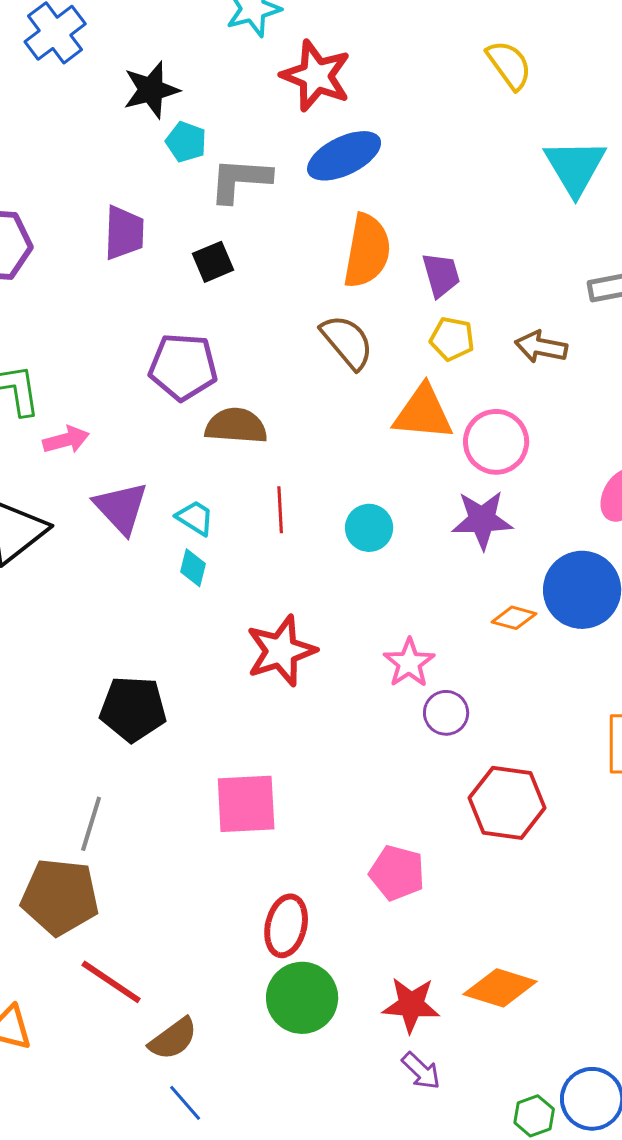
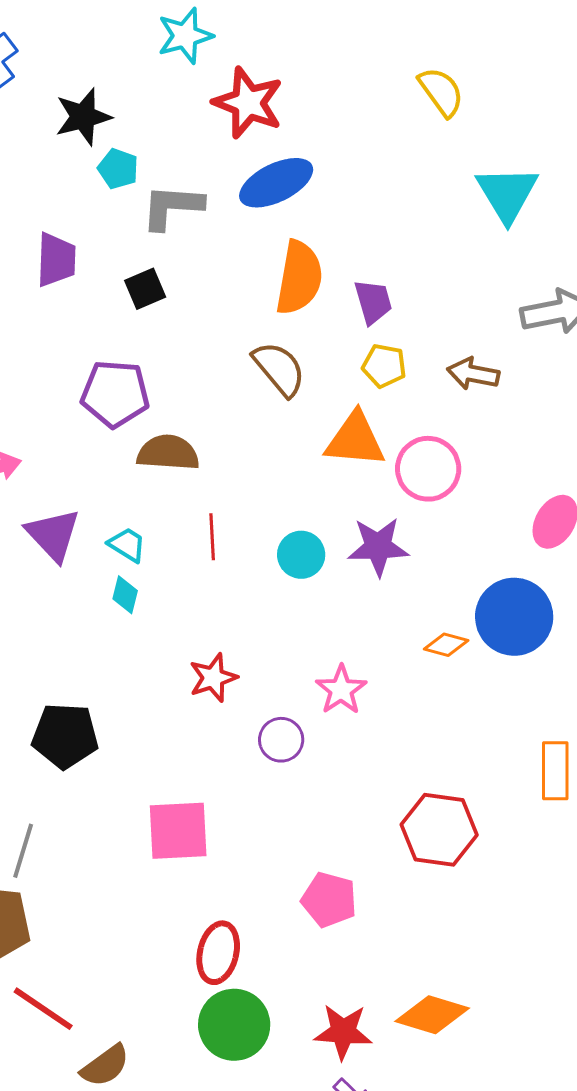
purple star: (482, 520) -> (378, 547), moved
red star: (281, 651) -> (213, 678), size x0.7
purple circle: (446, 713) -> (281, 740), moved

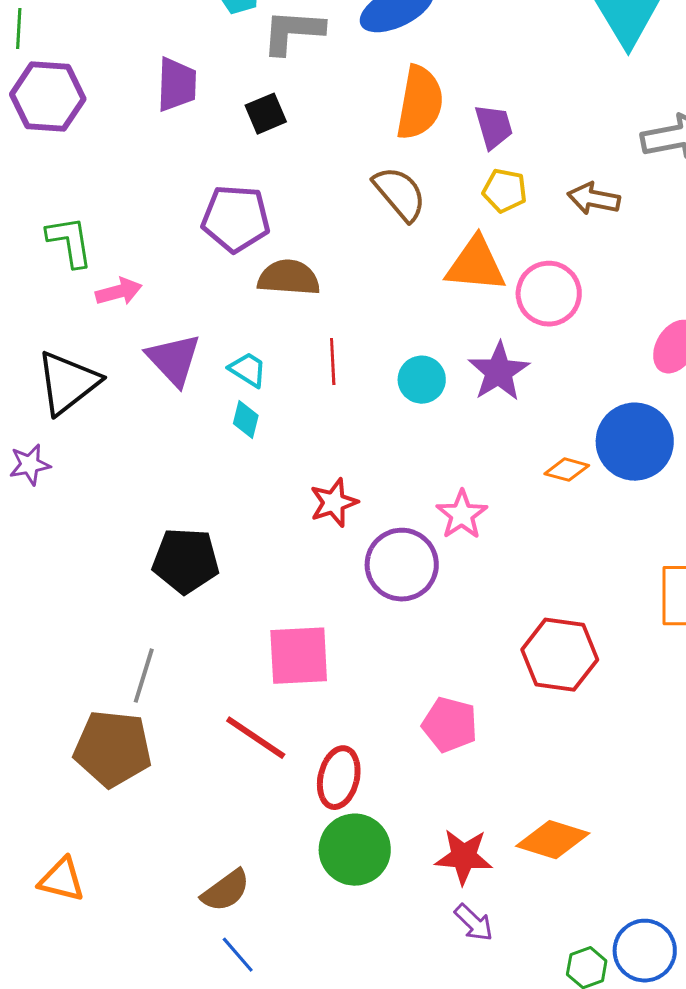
purple star: (378, 547) -> (499, 372), turned -30
purple circle: (281, 740) -> (402, 565), size x1.6
red line: (43, 1009) -> (256, 738), moved

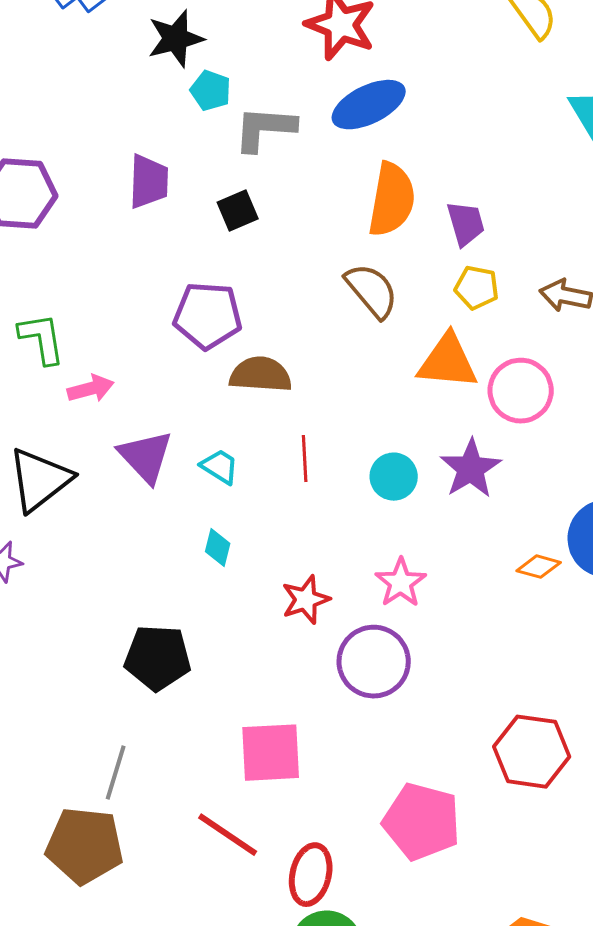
cyan diamond: (246, 420) -> (218, 548), moved
pink star: (462, 515) -> (401, 583), moved
pink pentagon: (450, 725) -> (422, 822), size x1.4

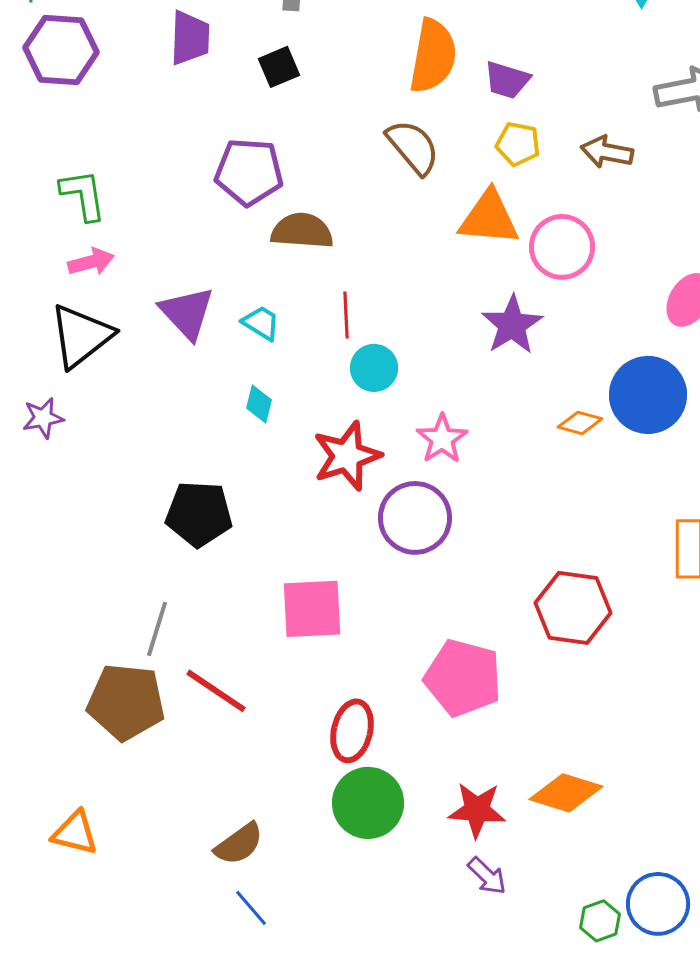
purple trapezoid: (466, 224) -> (507, 80), turned 123
pink arrow: (91, 389) -> (91, 262), moved
cyan circle: (394, 477) -> (374, 368), moved
red star: (306, 600) -> (347, 456), size x1.4
red line: (228, 835) -> (216, 691), moved

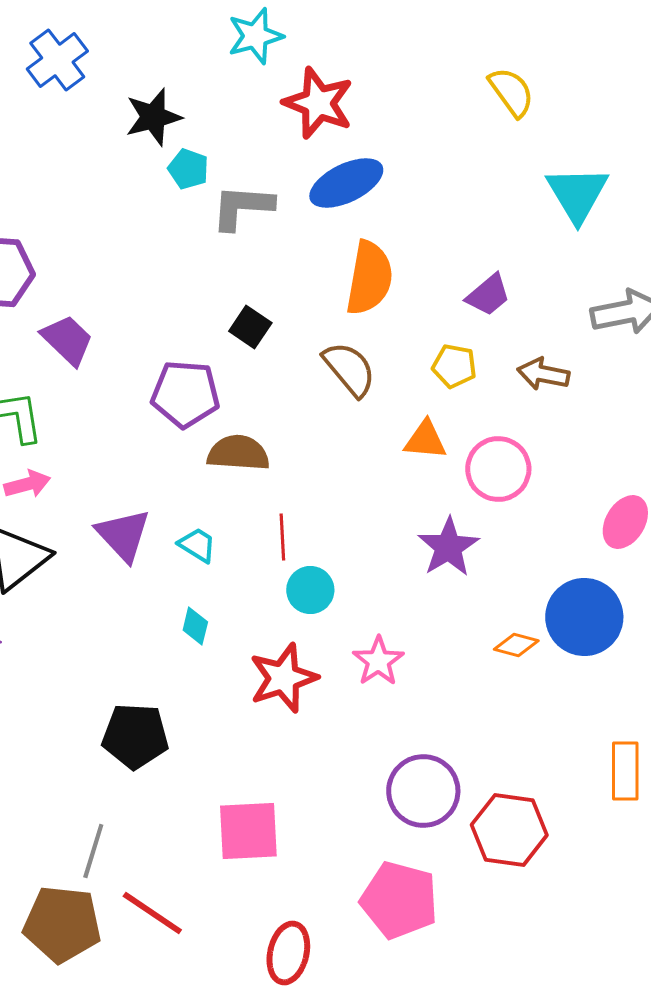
purple trapezoid: (190, 38) -> (67, 340), moved, turned -48
black square: (279, 67) -> (250, 327), moved, turned -33
purple trapezoid: (507, 80) -> (488, 295), moved, turned -57
orange triangle: (489, 218) -> (425, 440), size x0.7
purple circle: (415, 518) -> (423, 791), moved

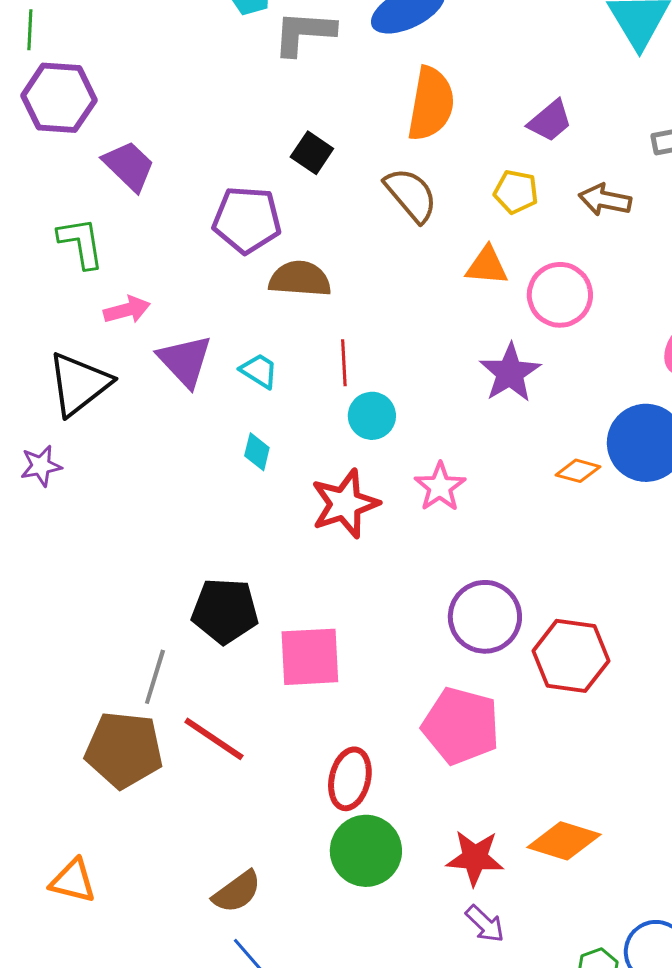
pink arrow: (27, 484) -> (127, 310), moved
black pentagon: (135, 736) -> (225, 611), moved

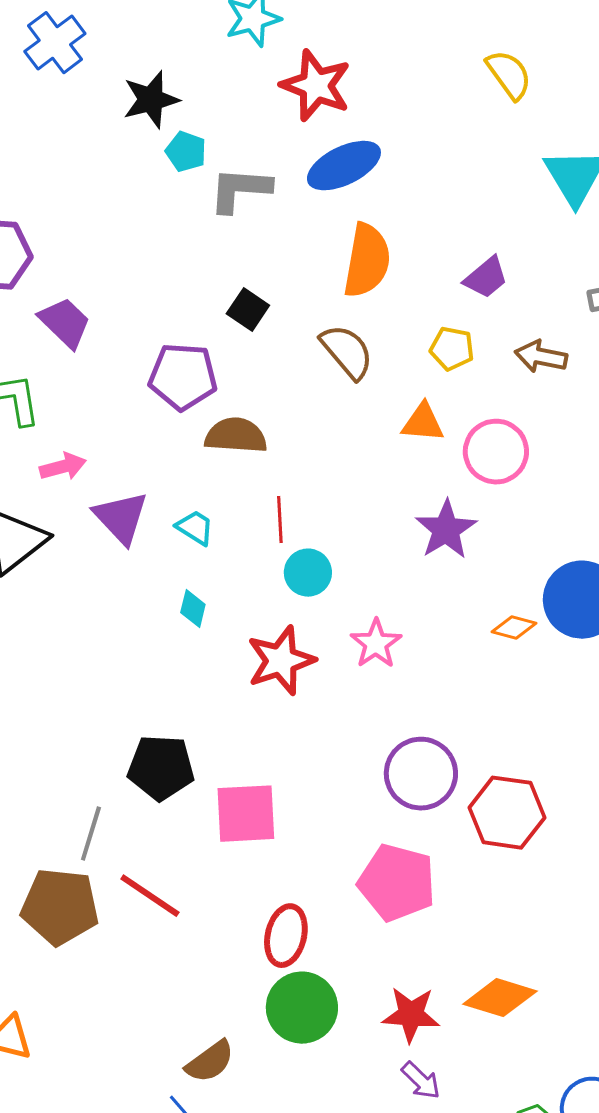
brown semicircle: (237, 892) -> (210, 1062), moved

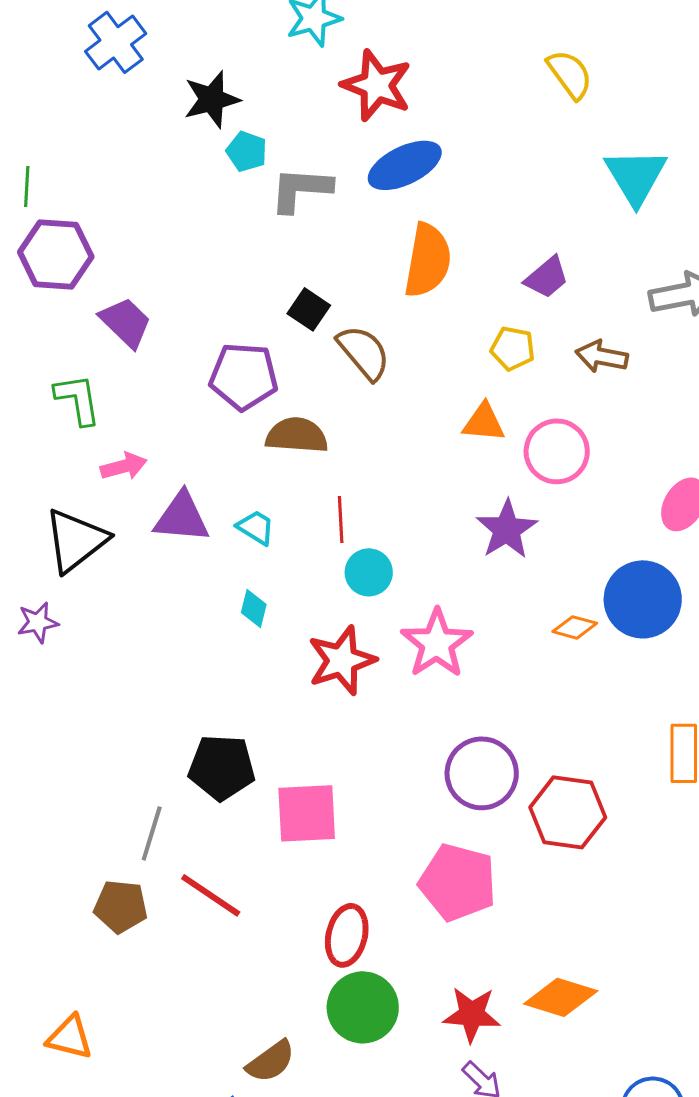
brown semicircle: (347, 352) -> (364, 352), moved
purple triangle: (121, 518) -> (182, 517), turned -42
pink star: (376, 644) -> (437, 643), size x1.4
brown pentagon: (60, 907) -> (121, 906), size x0.7

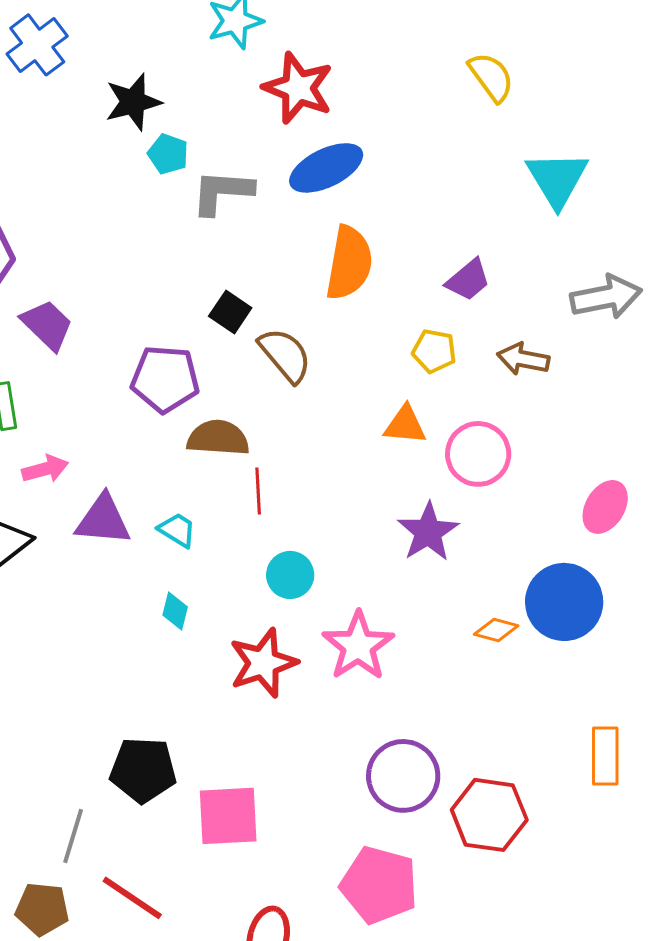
red line: (341, 519) -> (258, 491), moved

